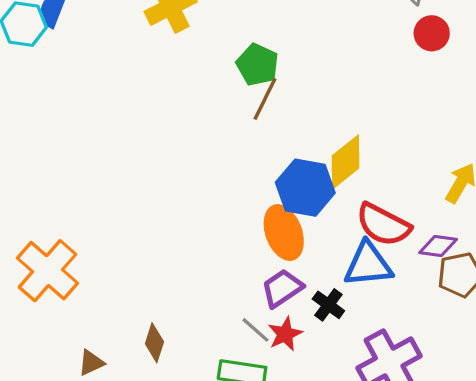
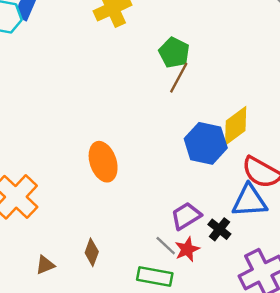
orange ellipse: (284, 233) -> (103, 162), moved

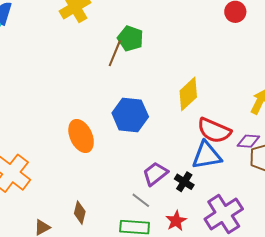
brown line: (179, 78) -> (115, 53), moved
blue hexagon: (206, 143) -> (130, 115), moved
red star: (187, 249) -> (176, 221), moved

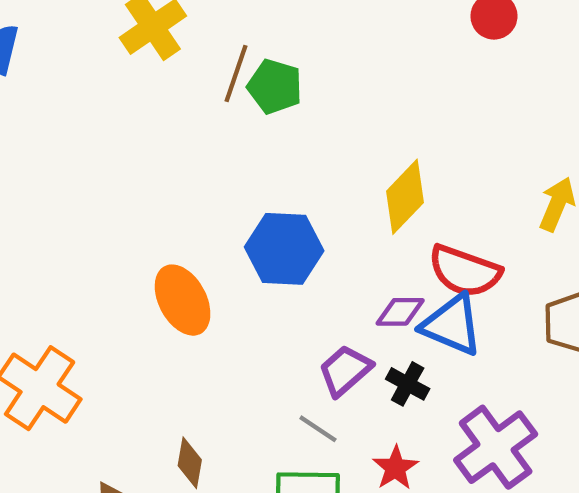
brown line: (115, 53) -> (236, 73), moved
purple diamond: (248, 141) -> (400, 312), moved
blue triangle: (207, 155) -> (452, 325), turned 36

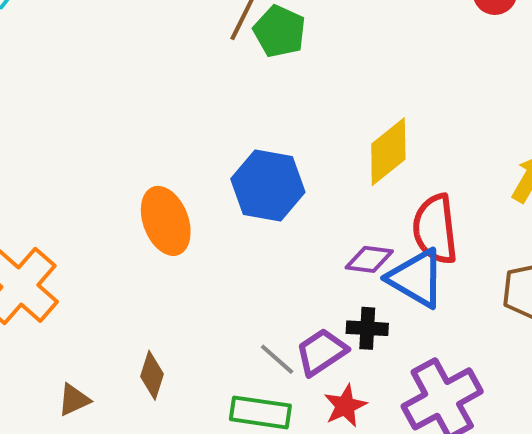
red semicircle: (465, 271) -> (435, 229), turned 56
purple trapezoid: (345, 370) -> (321, 352), moved
black cross: (408, 384) -> (367, 328), turned -33

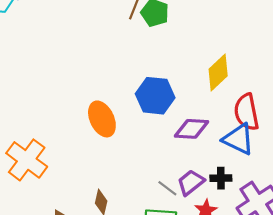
purple diamond: (369, 259) -> (192, 129), moved, size x1.4
black cross: (367, 328) -> (221, 178), moved

